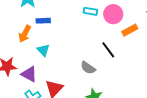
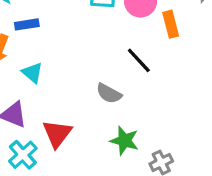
orange rectangle: (130, 30) -> (171, 24), turned -70

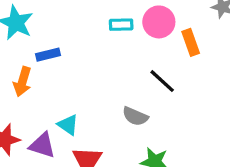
cyan triangle: (32, 73) -> (68, 125), moved

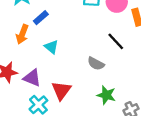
blue rectangle: (48, 55) -> (41, 18), turned -32
cyan triangle: (68, 125) -> (51, 47), moved

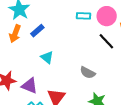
orange arrow: (22, 34) -> (15, 34), moved
black line: (116, 41) -> (106, 41), moved

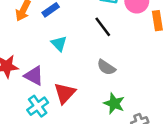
black line: (106, 41) -> (103, 27), moved

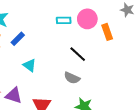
black line: (103, 27) -> (78, 54), moved

